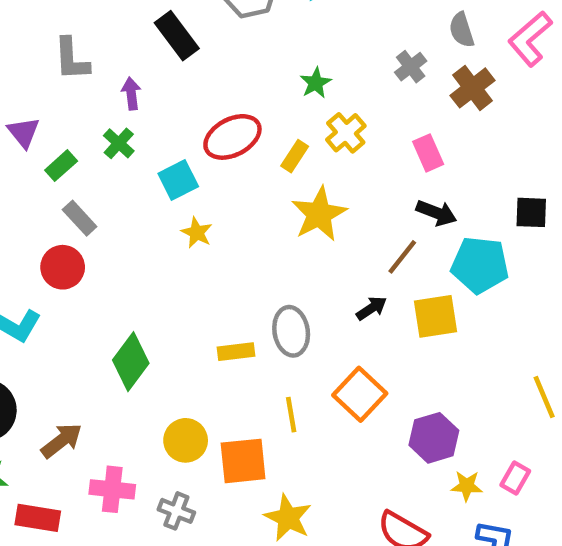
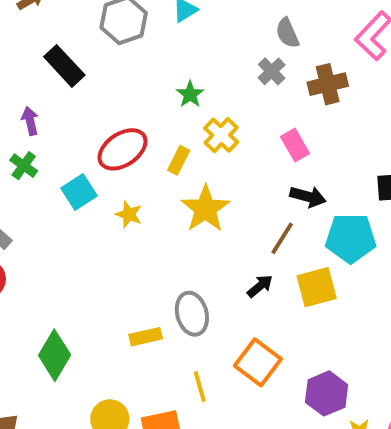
gray semicircle: (462, 30) -> (287, 33), moved
brown cross: (472, 88) -> (328, 84), turned 30
yellow star: (197, 233) -> (129, 214), moved

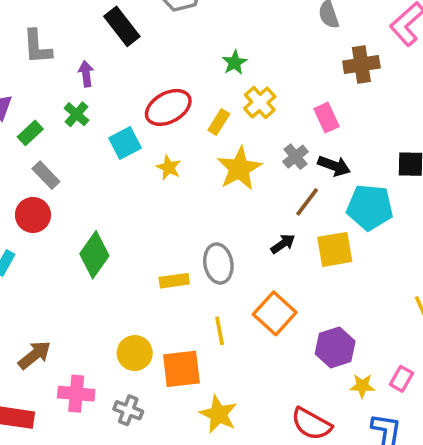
gray cross: (272, 71) -> (295, 157), moved
green diamond: (55, 355) -> (94, 255), moved

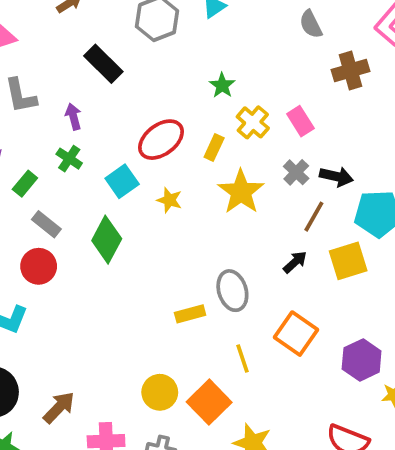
pink rectangle: (327, 118) -> (300, 121), moved
green diamond: (94, 255) -> (107, 240), moved
orange square: (181, 369) -> (209, 402), turned -30

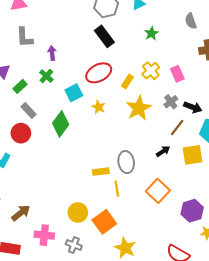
black rectangle: (103, 64) -> (104, 36), moved
green star: (222, 85) -> (151, 33), moved
yellow line: (243, 359) -> (117, 189), moved

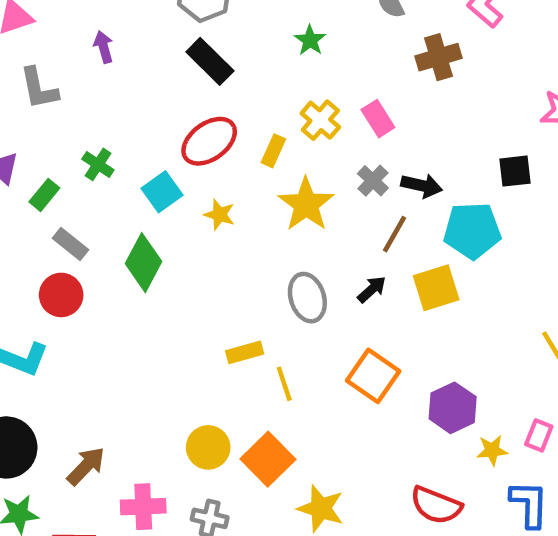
purple arrow: (52, 53) -> (104, 47), moved
gray ellipse: (126, 162) -> (307, 298), moved

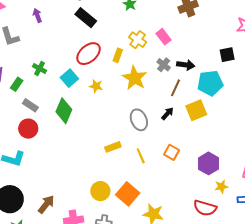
orange square: (373, 376) -> (172, 152), size x0.7
yellow line: (284, 384) -> (141, 156), moved
yellow star: (492, 450) -> (221, 187), moved

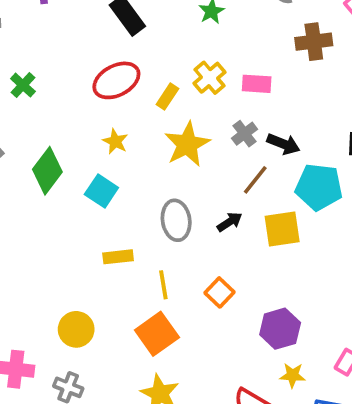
pink rectangle: (163, 37) -> (257, 84), turned -63
cyan square: (69, 78) -> (101, 191), moved, turned -30
orange square: (128, 194) -> (157, 334), moved

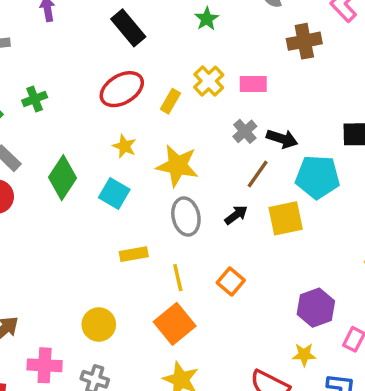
green cross: (23, 85) -> (35, 99), turned 30
yellow star: (187, 144) -> (177, 166), moved, turned -30
purple hexagon: (280, 329) -> (316, 308), moved

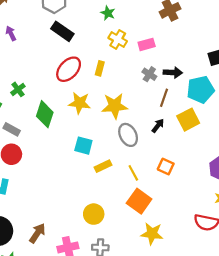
yellow cross: (209, 81) -> (118, 39), moved
yellow star: (124, 146) -> (80, 103), size x1.5
green diamond: (63, 178) -> (45, 114), moved
cyan square: (114, 193) -> (83, 146), moved

